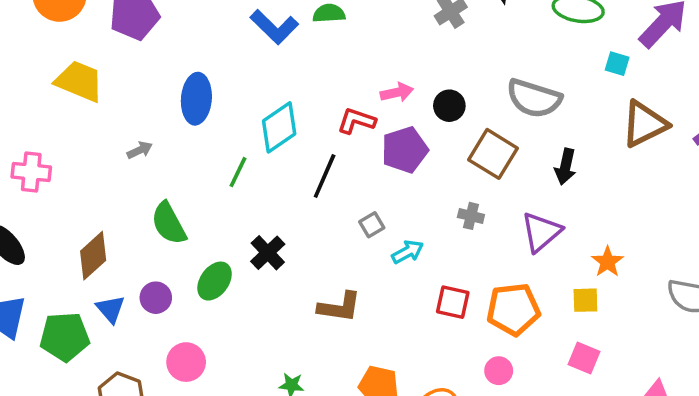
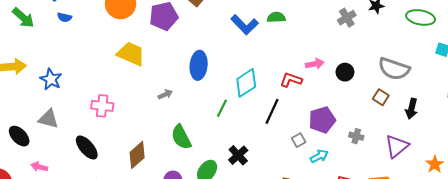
purple pentagon: (405, 150) -> (322, 120), moved
brown square: (493, 154) -> (381, 97), moved, size x0.6

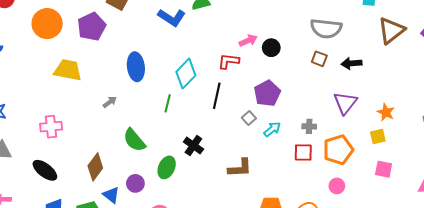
black circle: (345, 72) -> (271, 48), moved
black arrow: (411, 109) -> (352, 63), turned 84
gray cross: (356, 136) -> (309, 126), moved

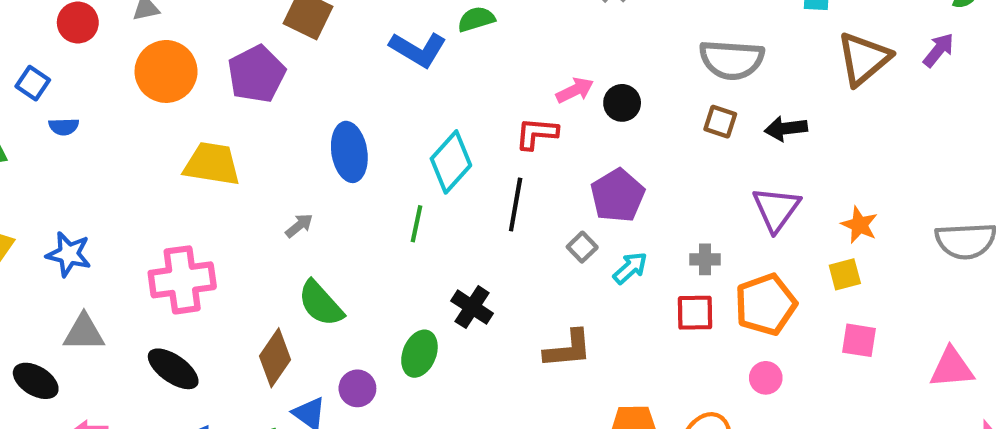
pink cross: (51, 127) -> (182, 280), size x1.4
green semicircle: (134, 140) -> (321, 303), moved

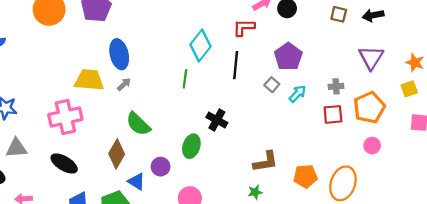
blue ellipse: (349, 152) -> (119, 54), moved
yellow trapezoid: (212, 164) -> (89, 80), moved
brown L-shape: (568, 349) -> (266, 162), moved

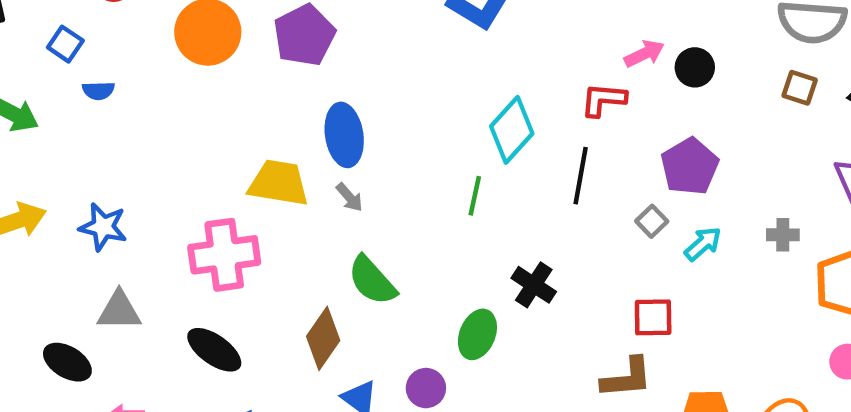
gray arrow: (124, 84) -> (349, 197), turned 88
red square: (333, 114) -> (653, 317), moved
purple circle: (161, 167) -> (426, 388), moved

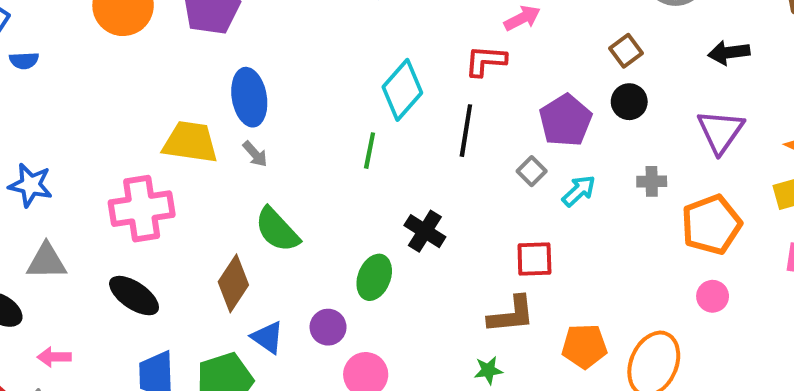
black circle: (695, 67) -> (629, 102), moved
brown square: (800, 88) -> (626, 51), moved, turned 36

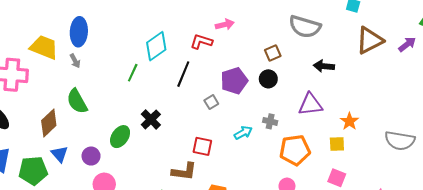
purple triangle: (720, 131) -> (310, 105), turned 35
cyan arrow: (579, 191) -> (243, 133), moved

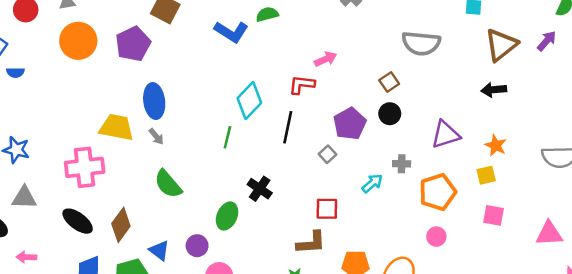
black arrow: (324, 66) -> (494, 90), moved
brown diamond: (49, 123) -> (121, 225), moved

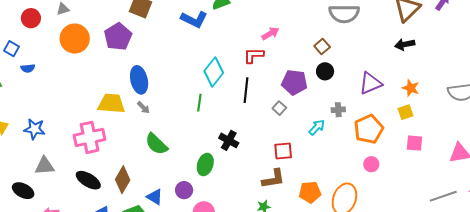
purple pentagon: (350, 124) -> (294, 82), turned -30

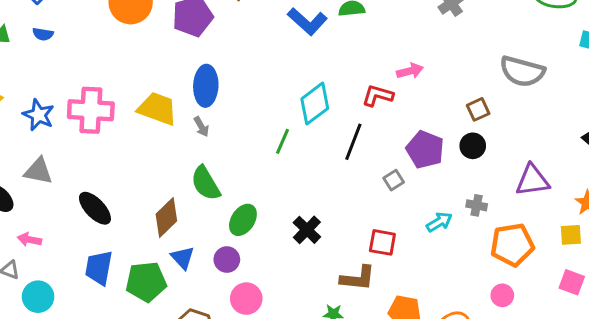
blue semicircle: (28, 68) -> (43, 34), moved
pink cross: (90, 137) -> (91, 110), moved
black cross: (229, 140) -> (307, 230), moved
green ellipse: (205, 164) -> (243, 220), moved
brown diamond: (123, 180) -> (166, 217), moved

